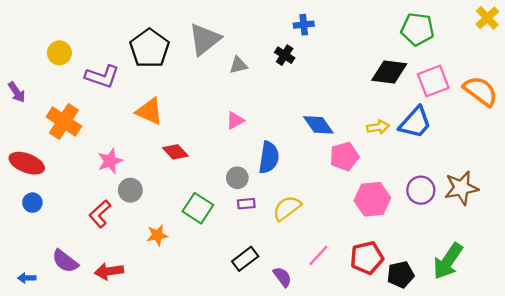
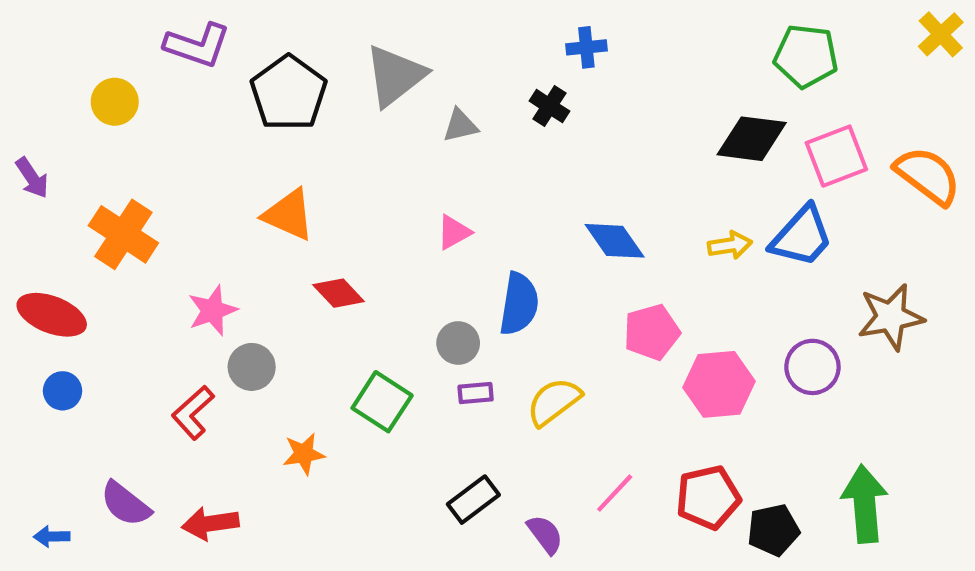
purple L-shape: (102, 76) -> (197, 45), moved
pink pentagon: (344, 156) -> (652, 332), moved
brown star: (461, 188) -> (891, 317), moved
green arrow: (448, 261) -> (865, 504), turned 141

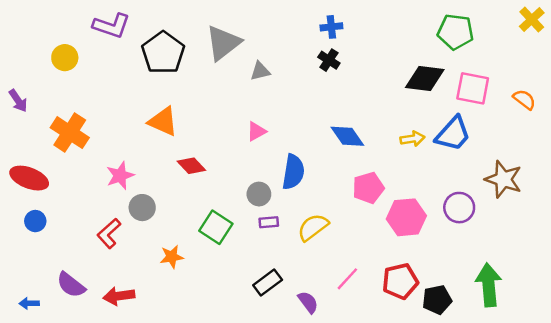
black cross: (549, 106) -> (329, 60), moved
pink square: (836, 156) -> (473, 88), turned 32
orange semicircle: (928, 176) -> (524, 99), size x0.6
brown star: (891, 317) -> (503, 179), turned 30

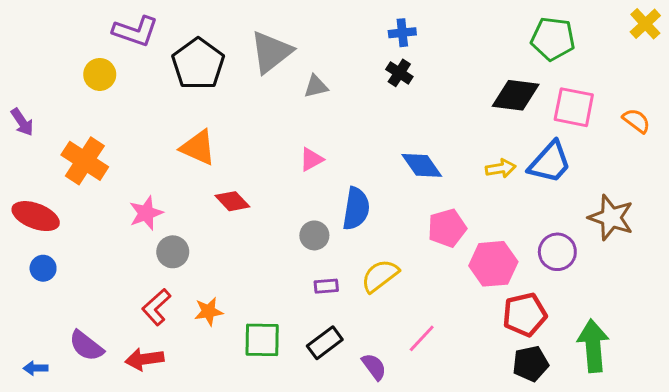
yellow circle: (65, 58) -> (100, 74), moved
purple rectangle: (269, 222) -> (326, 286), moved
green square: (216, 227) -> (262, 340), moved, turned -32
red L-shape: (109, 233) -> (156, 307), moved
red pentagon: (400, 281) -> (525, 314), moved

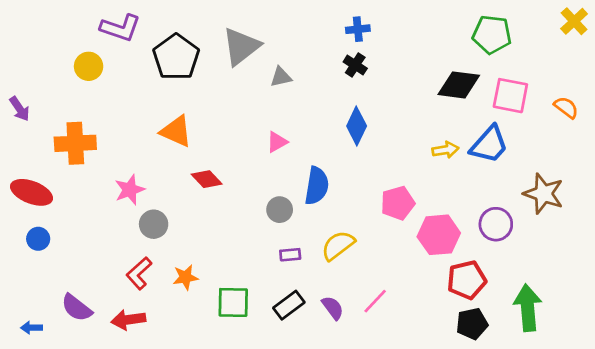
orange cross: (85, 161) -> (75, 143), turned -36
blue diamond: (422, 165) -> (357, 126), moved, turned 60
purple semicircle: (374, 367) -> (333, 308), moved

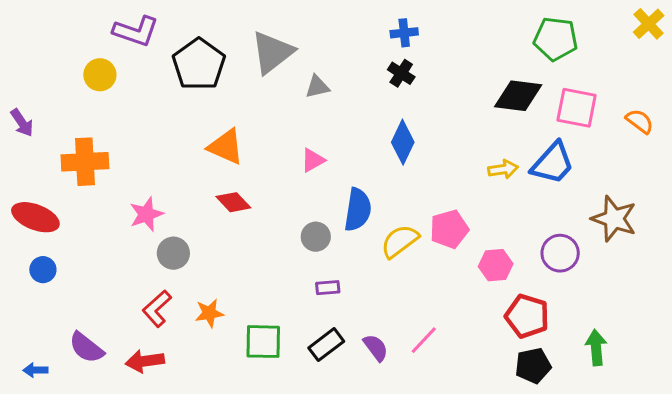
orange triangle: (176, 131) -> (226, 147), moved
pink hexagon: (439, 235) -> (496, 265), size x0.7
yellow semicircle: (338, 245) -> (400, 241), moved
red pentagon: (467, 280) -> (527, 316), turned 30
green arrow: (528, 308) -> (596, 348), size x0.7

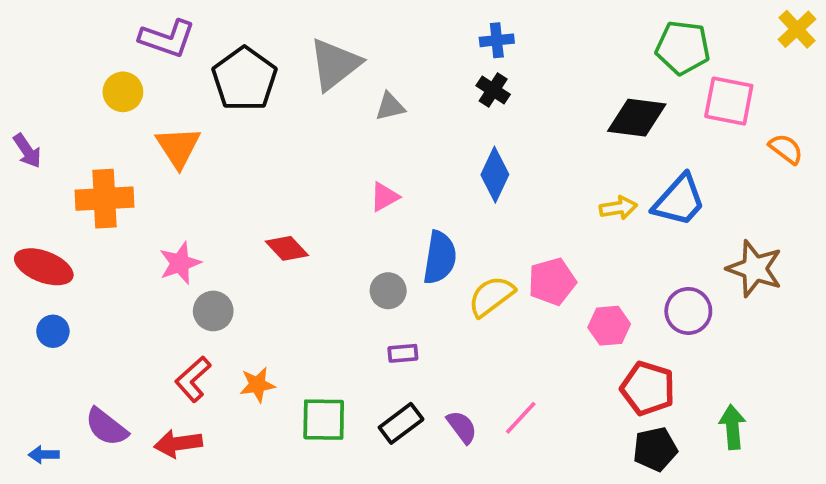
pink square: (577, 108) -> (729, 101), moved
orange triangle: (226, 147) -> (178, 147), moved, turned 33

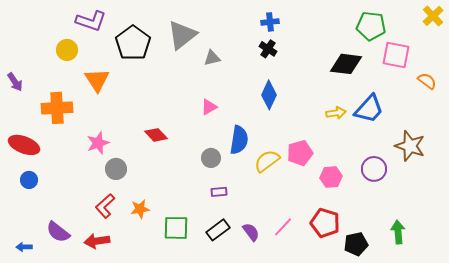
red pentagon: (648, 388) -> (325, 223), moved

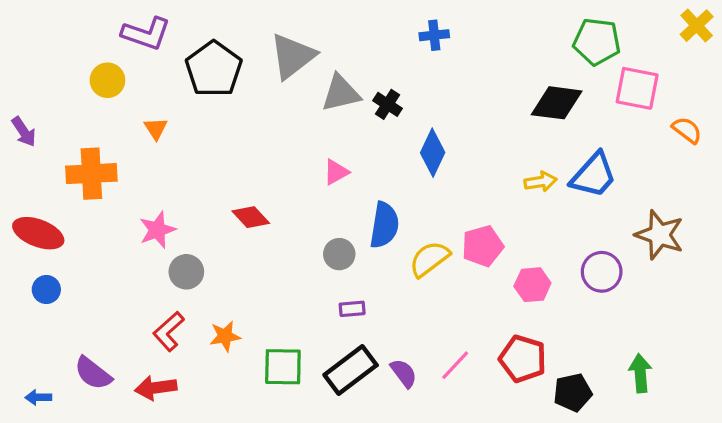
black cross: (268, 49) -> (388, 104), moved
gray triangle: (212, 58) -> (341, 93), size x1.5
orange triangle: (97, 80) -> (156, 129), size x0.6
black rectangle: (218, 230) -> (351, 370), size x1.4

